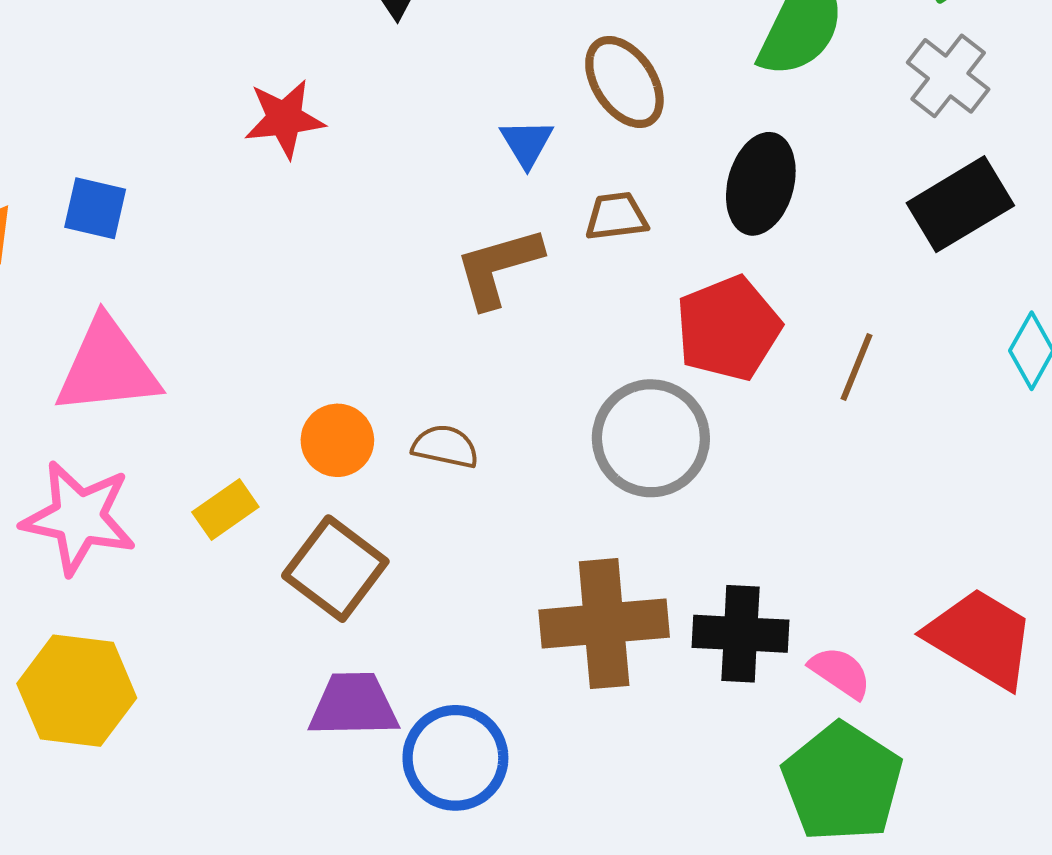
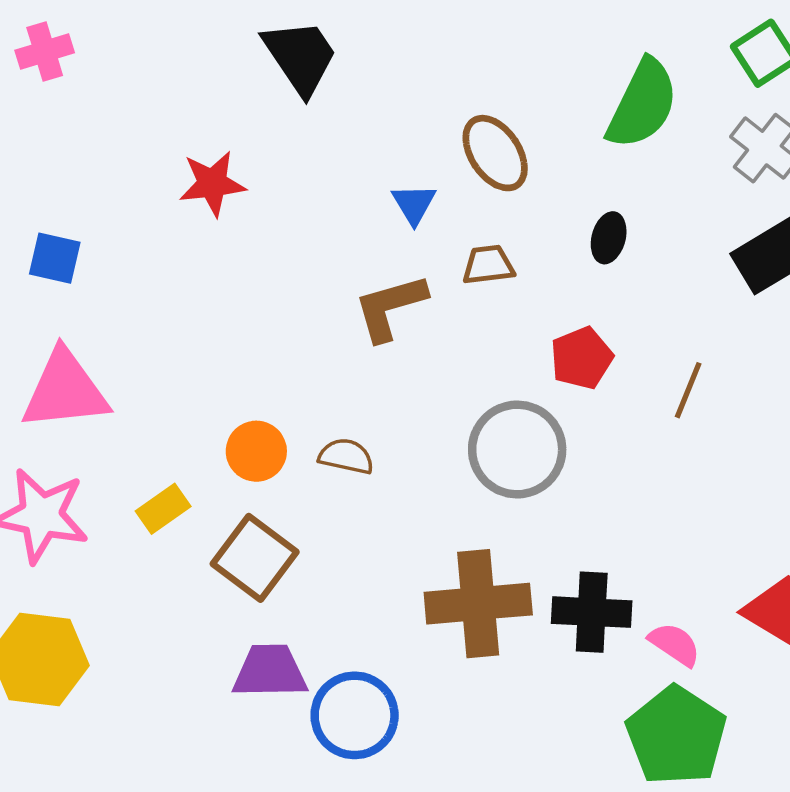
black ellipse: (761, 184) -> (609, 238), size x0.6
red pentagon: (728, 328) -> (581, 358), size x0.7

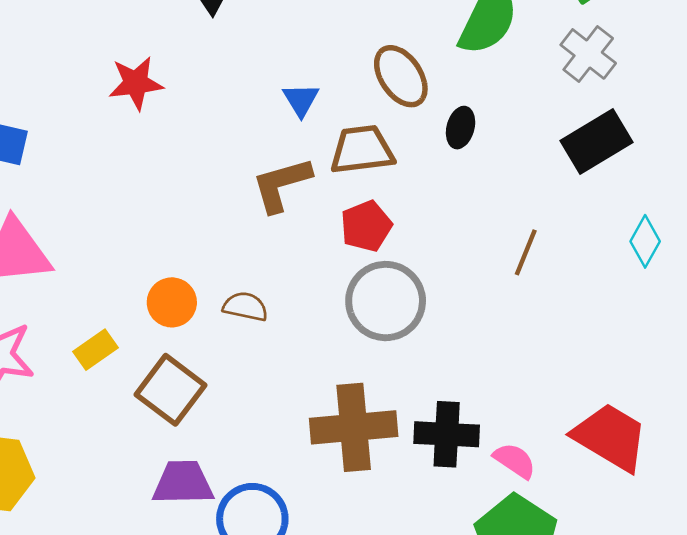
brown ellipse: (495, 153) -> (401, 76), moved
brown trapezoid: (488, 265) -> (362, 150), size x1.5
red pentagon: (581, 358) -> (366, 226), moved

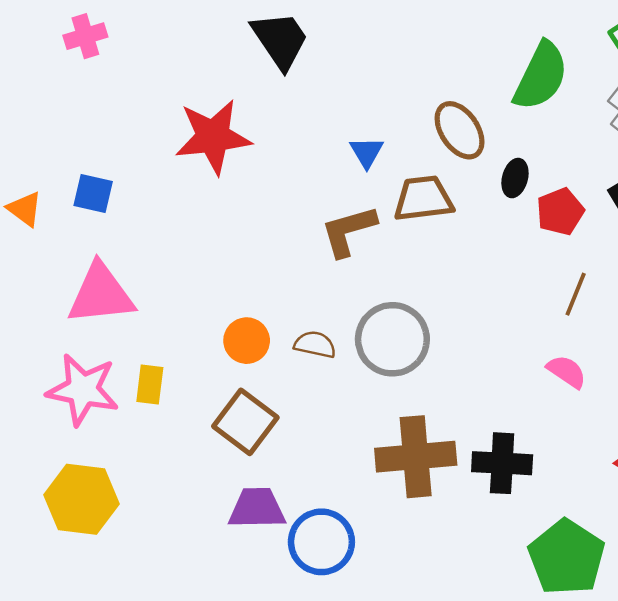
red star: (136, 83) -> (213, 137), size x1.5
red pentagon: (366, 226) -> (560, 212), moved
gray circle: (386, 301) -> (392, 339), moved
yellow rectangle: (95, 350) -> (150, 384), moved, turned -48
pink semicircle: (515, 461) -> (567, 372), moved

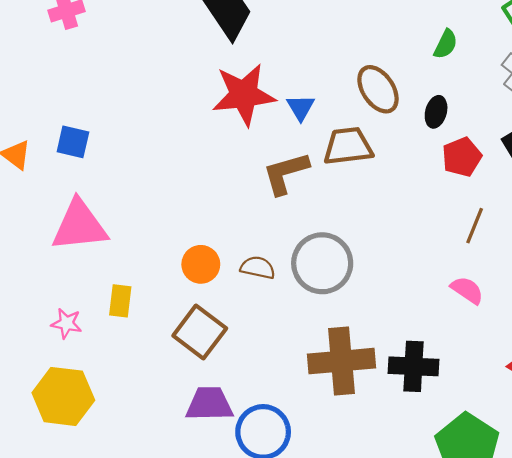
green semicircle: (541, 76) -> (446, 44), size x0.5
red star: (213, 137) -> (244, 95), moved
black ellipse: (515, 178) -> (436, 112), moved
pink star: (83, 390) -> (67, 323), moved, size x0.5

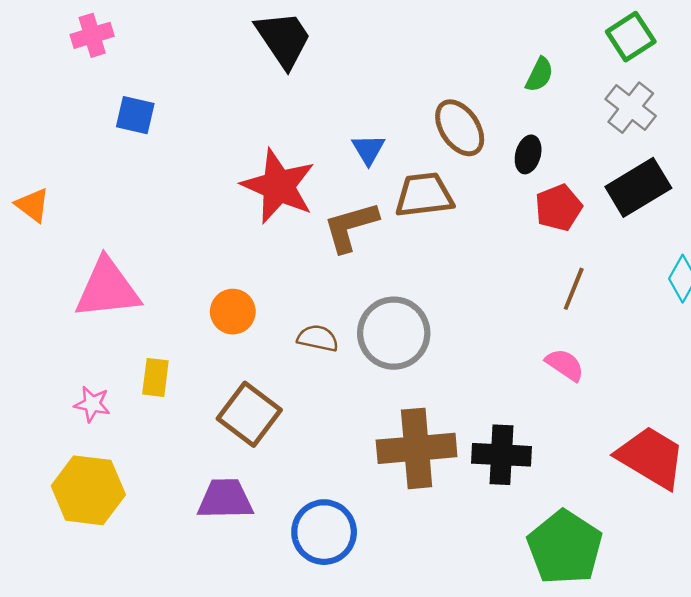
red star: (244, 95) -> (278, 186), moved, turned 30
blue square: (73, 142) -> (135, 115), moved
orange circle: (201, 264) -> (233, 312), moved
purple trapezoid: (209, 404) -> (225, 499), moved

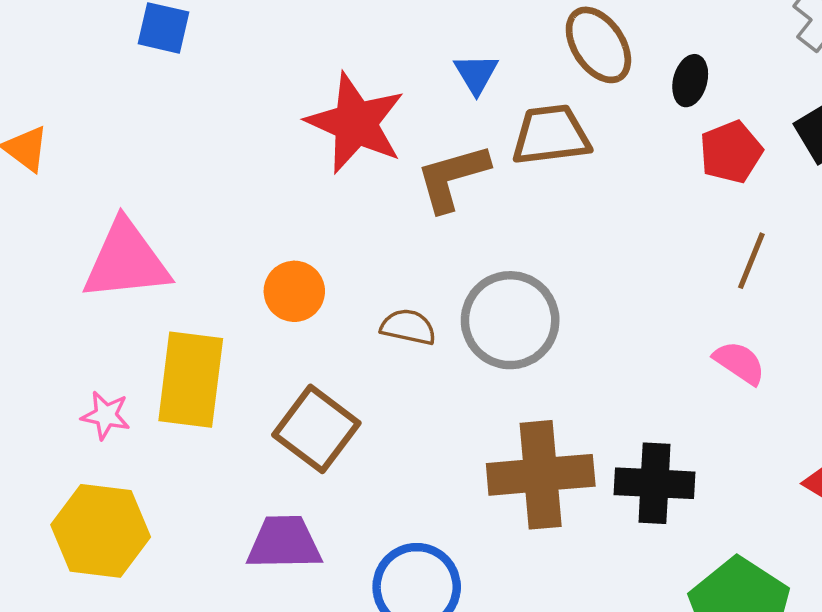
yellow rectangle: (155, 377) -> (191, 380), size x1.8

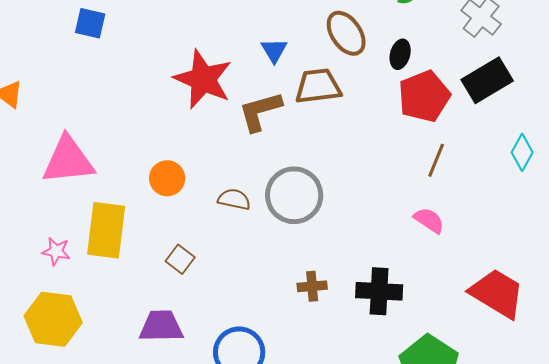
red pentagon: (731, 152) -> (424, 96), size x1.4
brown square: (316, 429) -> (180, 259), size x0.6
brown cross: (541, 475) -> (312, 286), size x0.5

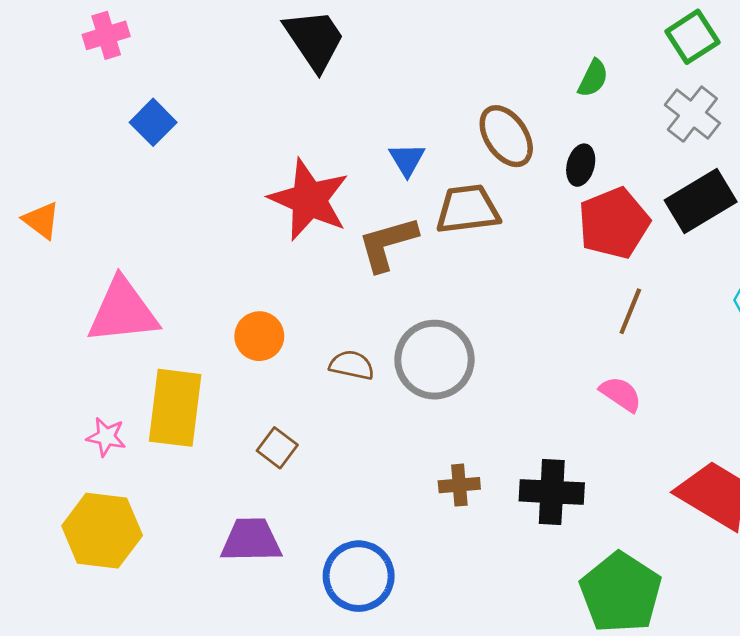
blue square: (90, 23) -> (153, 122), turned 32

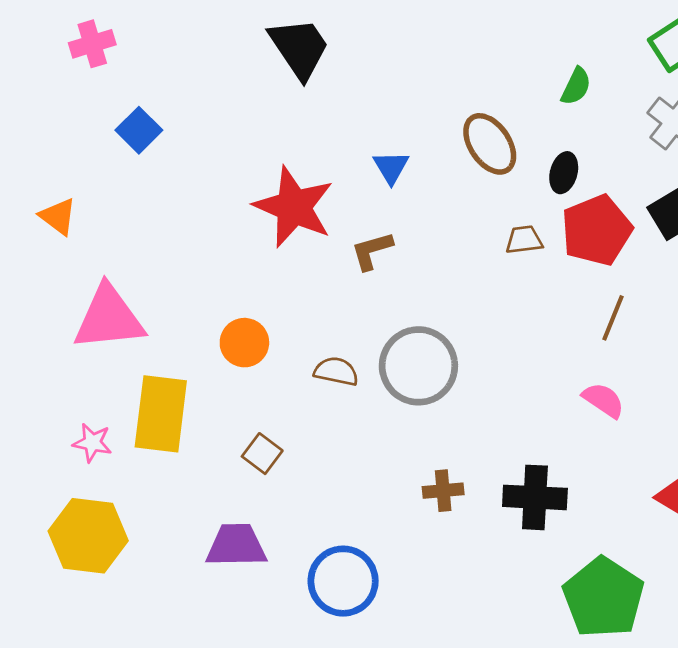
brown trapezoid: (468, 209) -> (524, 240), moved, size x0.6
orange triangle: (41, 220) -> (58, 217), moved
brown L-shape: (388, 244) -> (372, 251), size x0.7

